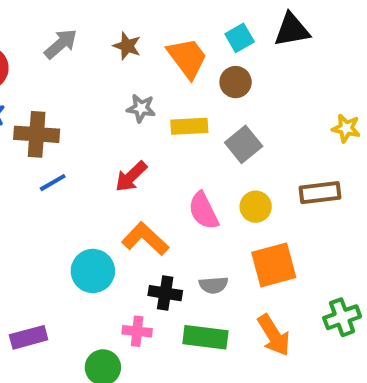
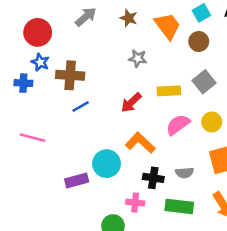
yellow rectangle: (189, 126) -> (169, 91), moved
pink semicircle: (203, 211) -> (178, 125), turned 80
purple rectangle: (29, 337) -> (77, 180), moved

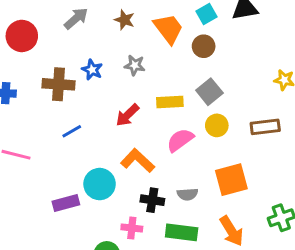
blue star: (40, 62) -> (92, 70), moved
blue line: (81, 106) -> (72, 131), moved
yellow circle: (212, 122) -> (217, 125), moved

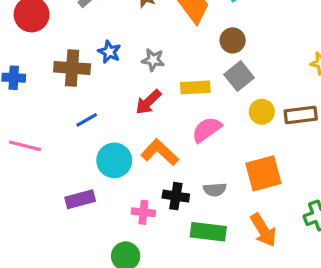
brown circle: (204, 46) -> (233, 40), moved
gray star: (135, 65) -> (153, 60), moved
yellow circle: (217, 125) -> (262, 112), moved
cyan circle: (100, 184) -> (114, 160), moved
pink cross: (132, 228) -> (143, 212), moved

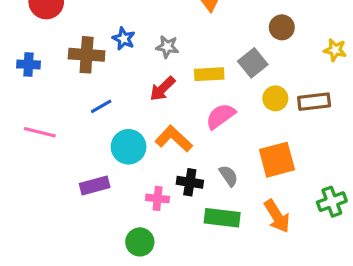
brown circle: (233, 40) -> (282, 27), moved
gray semicircle: (215, 190) -> (229, 176), turned -120

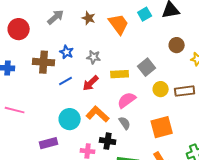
brown circle: (282, 27) -> (177, 45), moved
blue line: (101, 106) -> (66, 81), moved
gray semicircle: (229, 176) -> (125, 123), moved

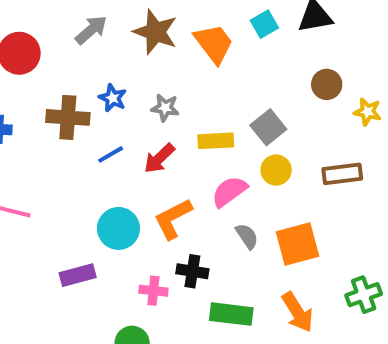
brown star: (89, 18) -> (155, 32), size x1.6
yellow circle: (161, 89) -> (276, 170), moved
orange L-shape: (98, 114) -> (173, 219), turned -70
gray semicircle: (125, 123) -> (247, 236), moved

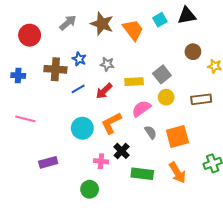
black cross: (192, 271) -> (122, 151), turned 35
purple rectangle: (78, 275) -> (48, 162), moved

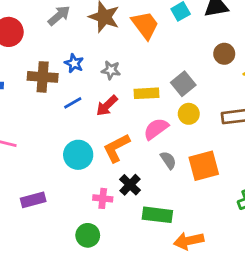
orange arrow: (177, 173) -> (189, 241), moved, turned 110

